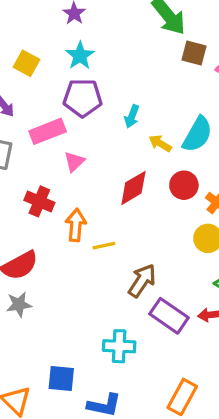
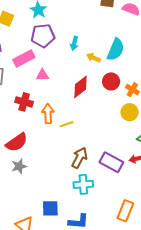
pink triangle: (74, 162) -> (42, 75), turned 48
brown arrow: (142, 281) -> (79, 158), moved

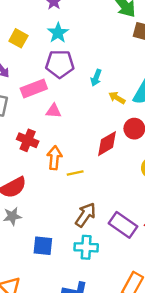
red diamond: (80, 87) -> (107, 144), moved
blue square: (50, 208) -> (43, 246), moved

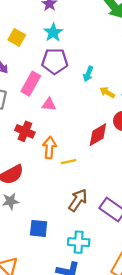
pink rectangle: (34, 89) -> (31, 84), turned -40
cyan cross: (86, 247) -> (79, 242), moved

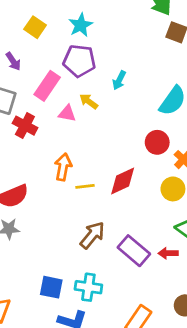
yellow arrow: (107, 92) -> (89, 101), moved
red cross: (25, 131) -> (25, 126), moved
red diamond: (98, 135) -> (123, 181), moved
blue square: (39, 228) -> (51, 287), moved

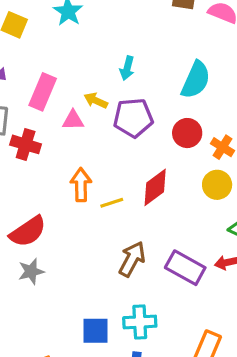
purple pentagon: (79, 61) -> (133, 118), moved

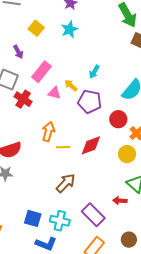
purple rectangle: (185, 268) -> (93, 215), moved

